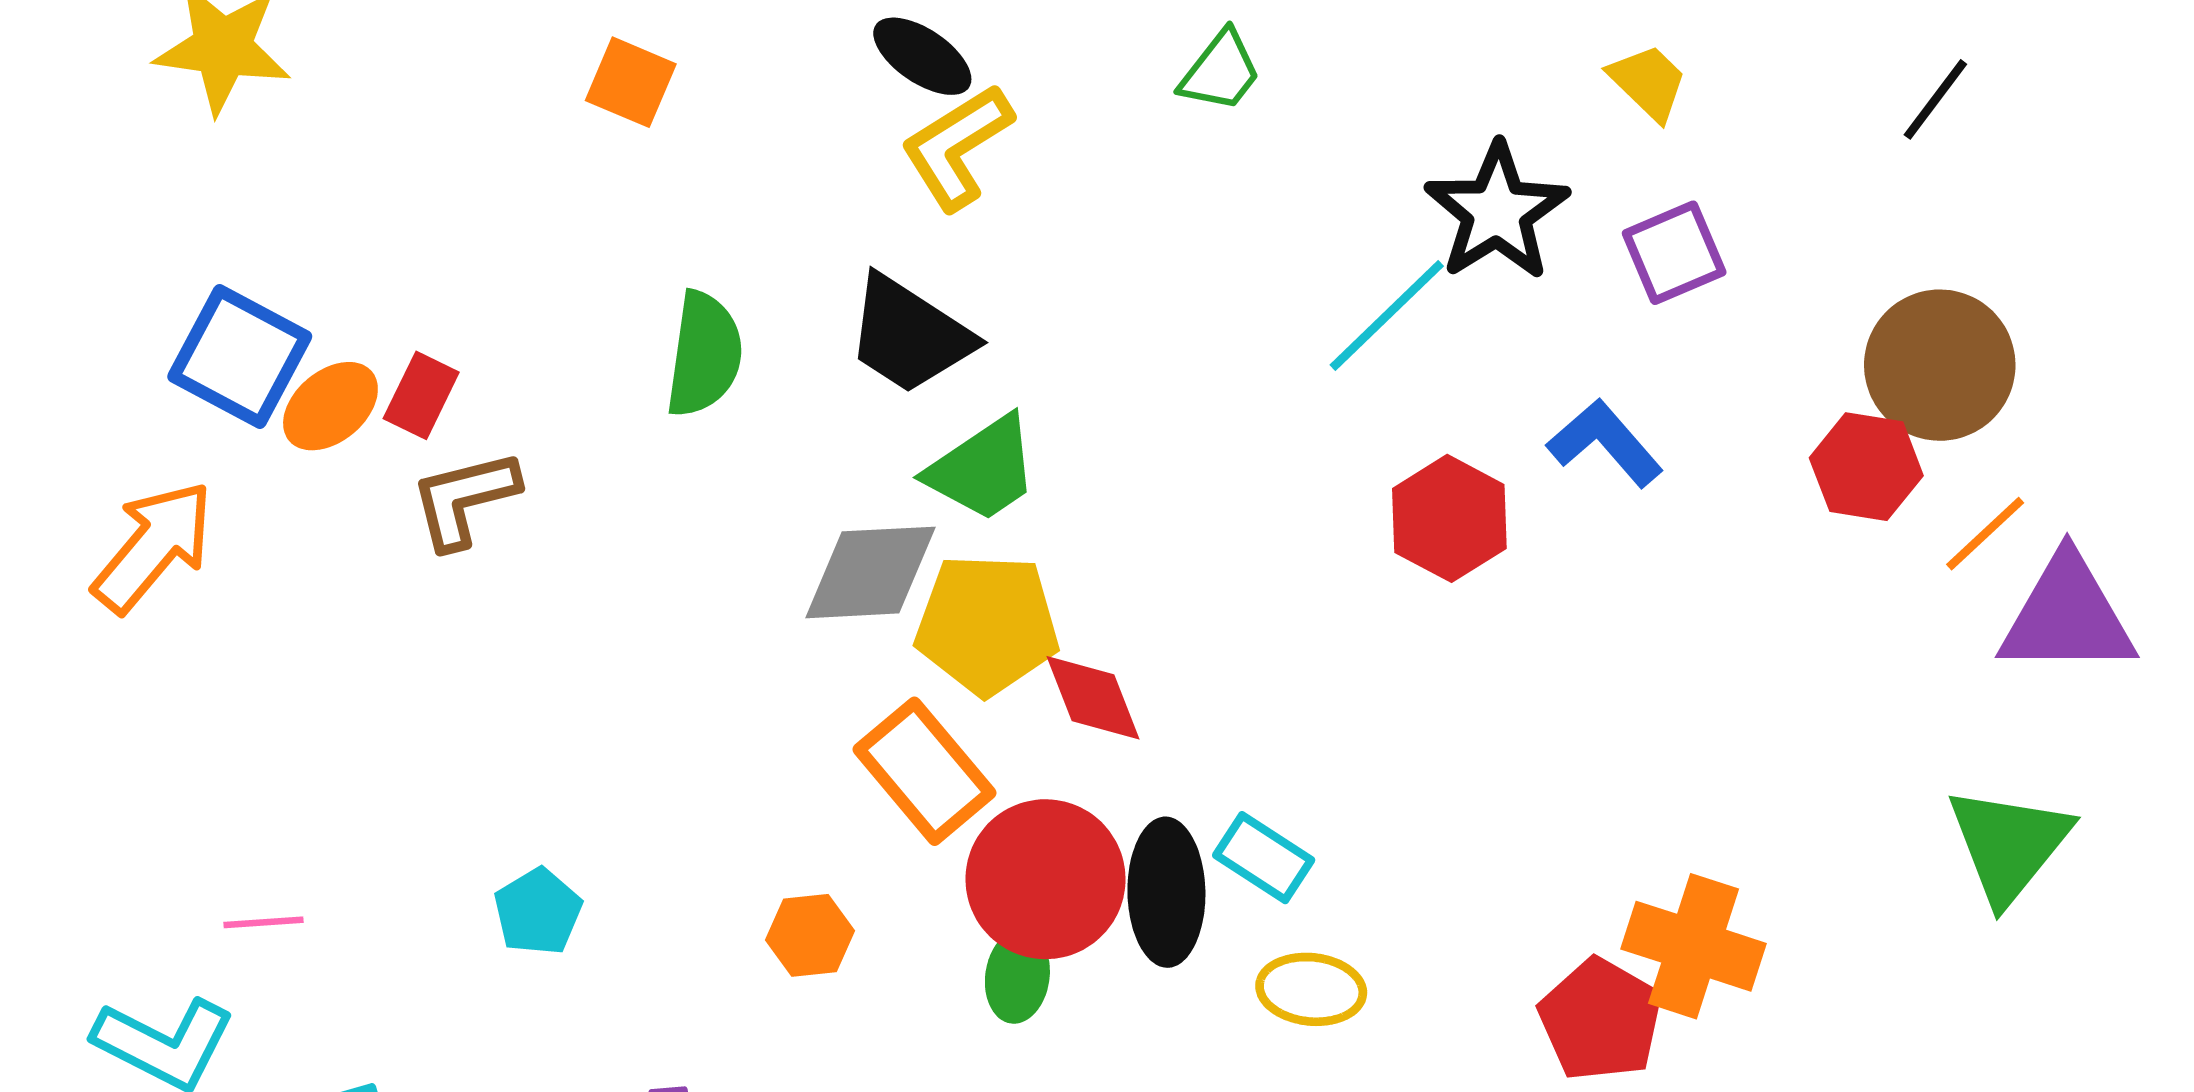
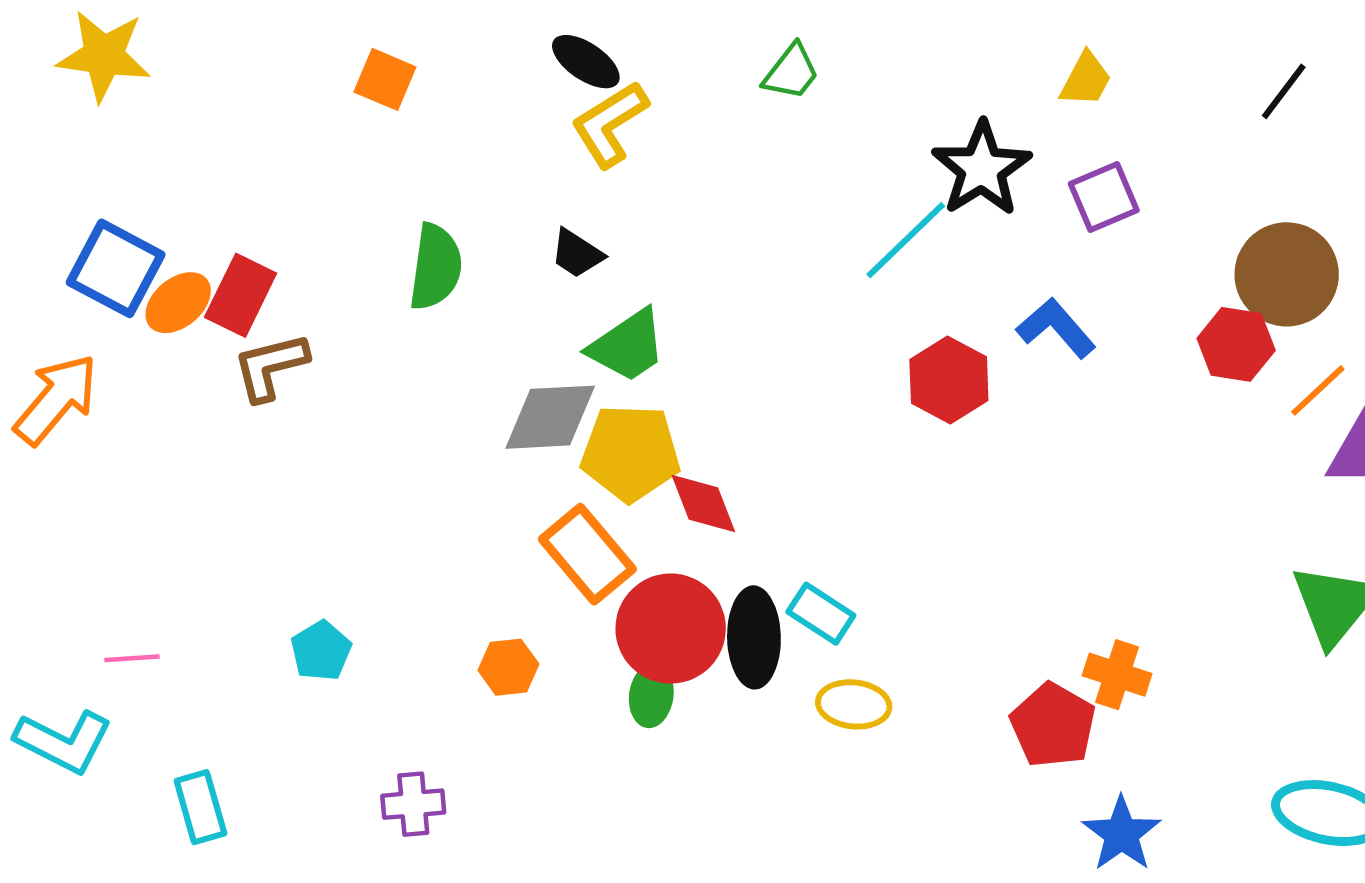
yellow trapezoid: (1648, 82) -> (1086, 79), turned 74
black trapezoid: (909, 335) -> (577, 254), size x0.6
red rectangle: (421, 395) -> (241, 295), size x1.4
orange cross: (1694, 946) -> (1117, 675), size x0.7

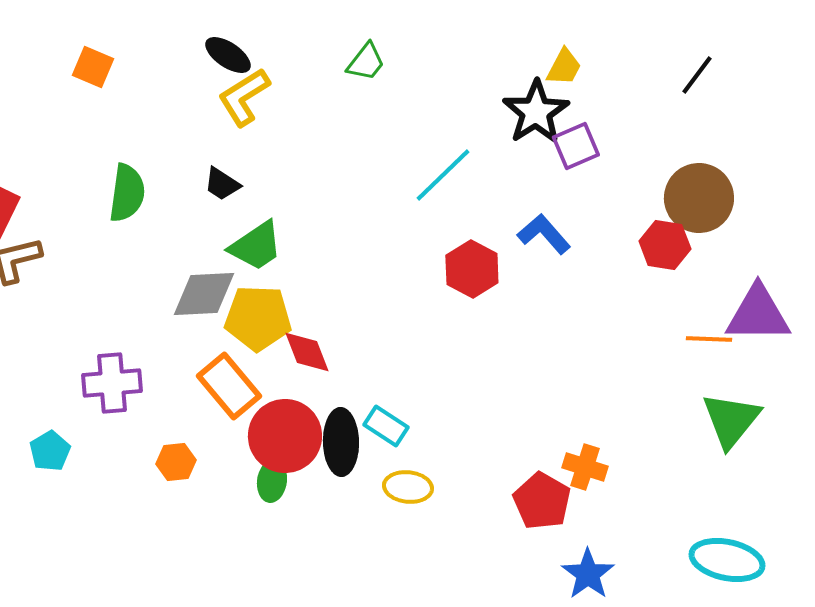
black star: (982, 169) -> (536, 112), moved
orange line: (1318, 390) -> (709, 339), moved, turned 45
purple cross: (413, 804) -> (112, 383), moved, size x1.4

